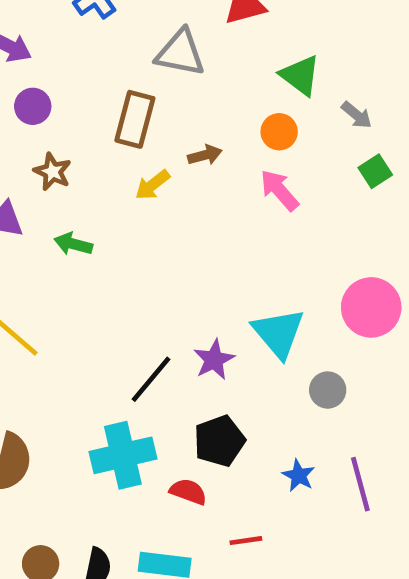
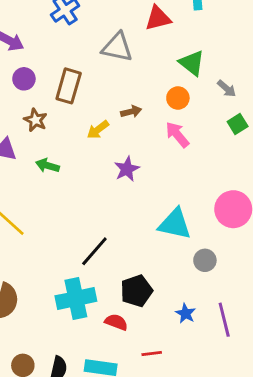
brown rectangle: (135, 119) -> (69, 86), moved
cyan triangle: (278, 333) -> (175, 224), turned -39
purple star: (214, 360) -> (127, 169), moved

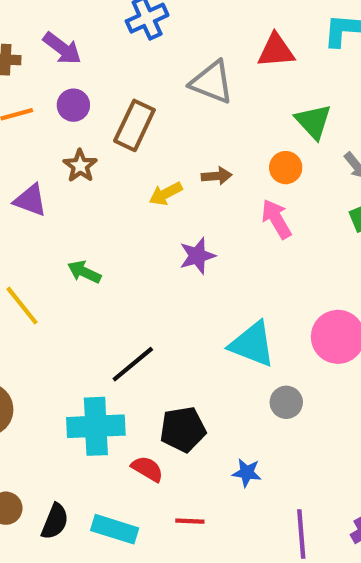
green arrow: (48, 166) -> (84, 272), moved
blue star: (186, 313) -> (247, 473), turned -30
purple line: (224, 320) -> (301, 534), moved

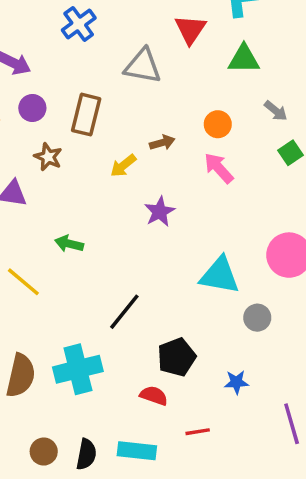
red triangle: (276, 51) -> (190, 29), turned -40
green triangle: (313, 121) -> (244, 59), moved, turned -36
cyan cross: (96, 426) -> (78, 369), moved

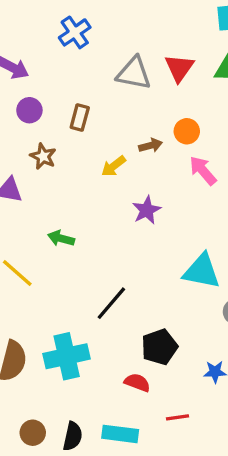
red triangle: (190, 29) -> (179, 68), moved
brown rectangle: (86, 115) -> (80, 117), size x0.7
orange circle: (218, 124) -> (187, 131), moved

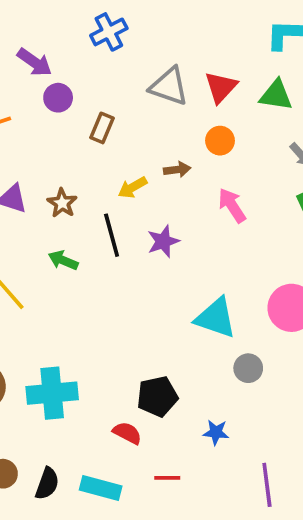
purple circle: (29, 110) -> (58, 98), moved
orange circle: (187, 131) -> (220, 141), moved
brown star: (43, 156) -> (62, 203), moved
black line: (111, 303) -> (112, 235), moved, turned -63

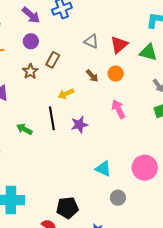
purple arrow: (35, 62) -> (31, 15), moved
gray triangle: (169, 86) -> (91, 41), size x0.7
brown arrow: (177, 170) -> (92, 76), moved, turned 48
brown star: (62, 203) -> (30, 71), moved
cyan triangle: (216, 318) -> (103, 169), size x0.7

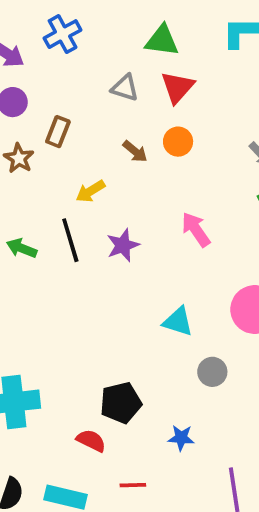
green triangle: (148, 52) -> (162, 40), moved
pink arrow: (118, 109) -> (196, 230), moved
green arrow: (24, 129) -> (22, 248), moved

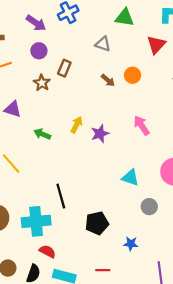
red triangle: (177, 87) -> (156, 45), moved
yellow arrow: (90, 191) -> (77, 125), moved, turned 147
black line: (70, 240) -> (61, 196), moved
red semicircle: (91, 441) -> (47, 251), moved

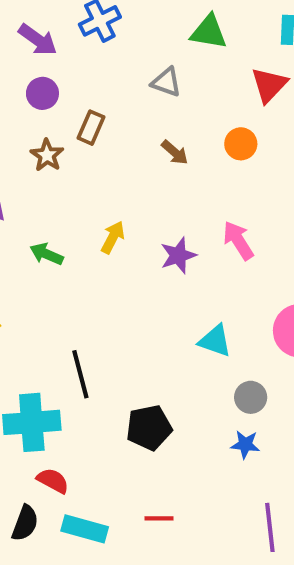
orange circle: (133, 75) -> (241, 144), moved
purple star: (100, 134) -> (178, 255), moved
blue star: (131, 244) -> (245, 444), moved

